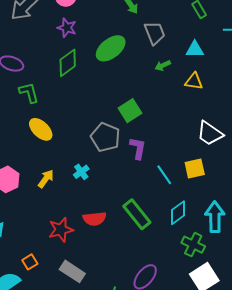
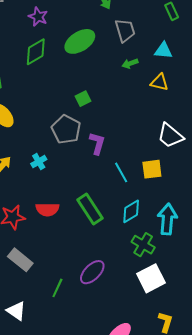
green square: (130, 111) -> (83, 99), moved, size x0.7

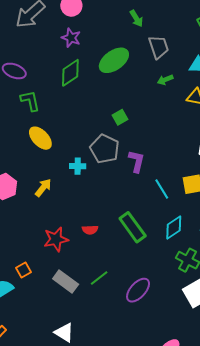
cyan cross: (39, 162) -> (78, 166), moved, turned 35
red semicircle: (47, 209) -> (90, 230), size x0.7
green line: (57, 288) -> (99, 278), moved, turned 30

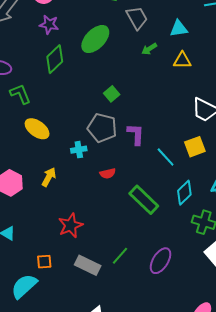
red semicircle: (90, 230) -> (108, 173), moved
orange square: (24, 270) -> (44, 262), turned 35

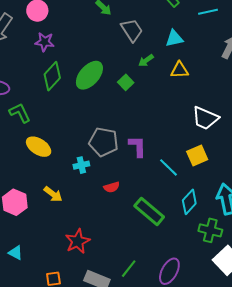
green ellipse: (95, 39) -> (89, 75), moved
green square: (112, 94) -> (126, 82), moved
yellow arrow: (49, 177) -> (53, 194), turned 102

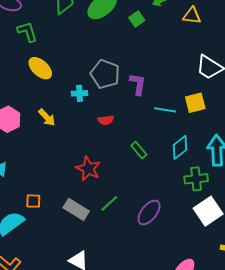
cyan line: (169, 167) -> (165, 110), turned -45
green rectangle: (149, 211) -> (139, 150), size x0.6
green cross: (210, 230) -> (196, 179), turned -30
red star: (78, 241) -> (88, 169), moved, turned -30

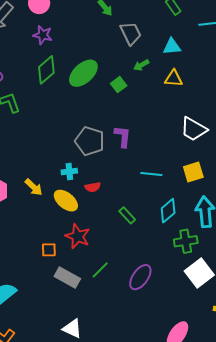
yellow ellipse: (40, 68) -> (66, 201), moved
purple L-shape: (138, 84) -> (123, 136), moved
cyan cross: (80, 93) -> (69, 171), moved
yellow square: (195, 103) -> (193, 172), moved
orange square: (33, 201) -> (49, 250), moved

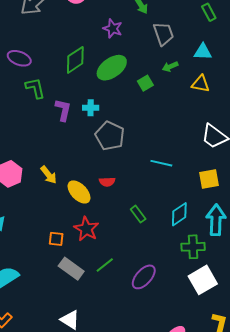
purple star: (43, 35) -> (113, 29), moved
purple L-shape: (123, 136) -> (63, 110), moved
cyan cross: (69, 171) -> (91, 108), moved
cyan line: (151, 174) -> (161, 163), moved

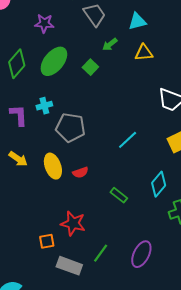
cyan line: (161, 163) -> (128, 140), turned -40
yellow arrow: (49, 175) -> (18, 159), moved
yellow ellipse: (79, 192) -> (53, 166), moved, turned 40

